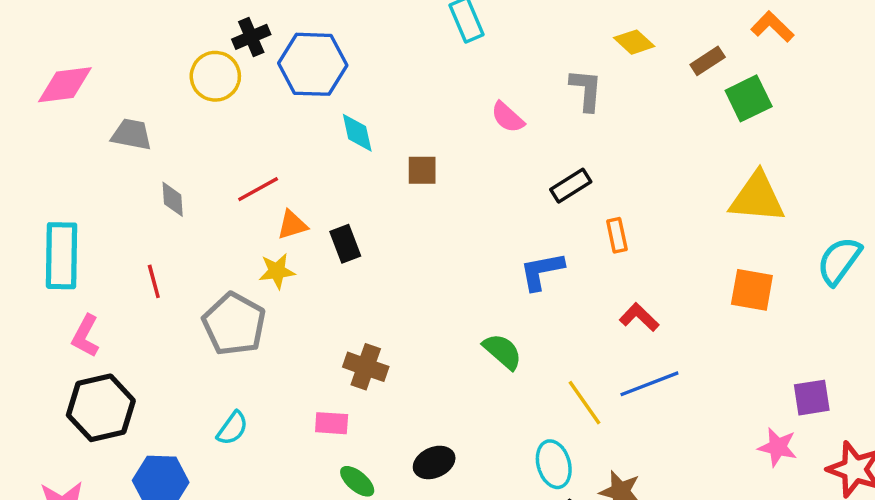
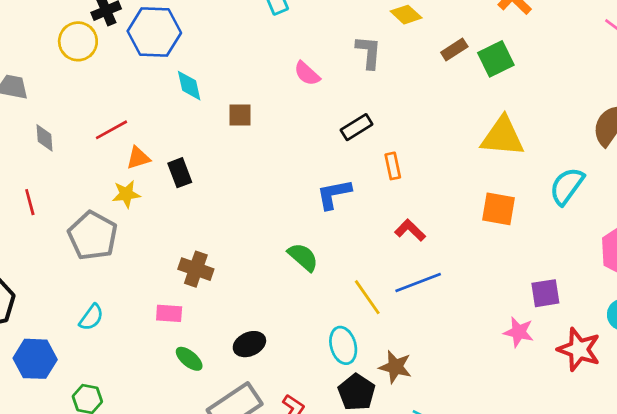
brown rectangle: (708, 61) -> (454, 49), moved

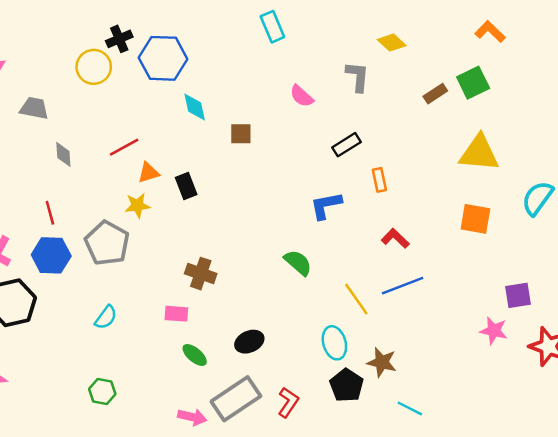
brown rectangle: (454, 49) -> (435, 94), moved
blue hexagon: (35, 359) -> (51, 255), moved

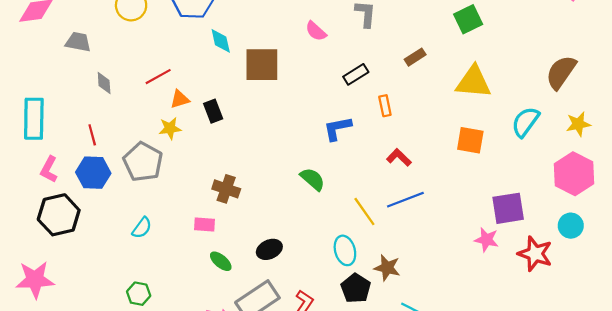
brown rectangle: (435, 94) -> (415, 57), moved
brown square: (241, 134) -> (262, 65), size x1.8
purple square: (518, 295) -> (508, 208), size x1.4

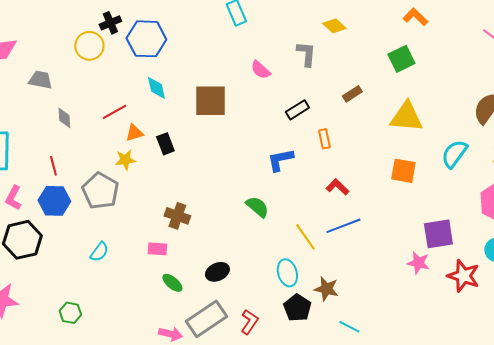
cyan diamond: (221, 41) -> (156, 88), moved
green hexagon: (139, 294) -> (70, 313), moved

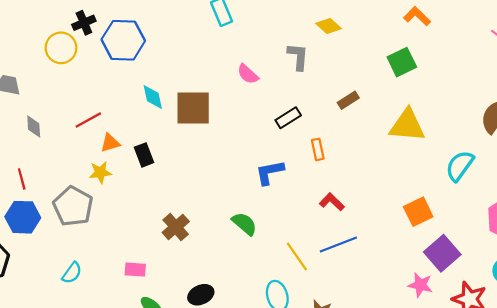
cyan diamond: (156, 88) -> (153, 97), moved
orange square: (403, 171) -> (418, 212), moved, turned -36
brown cross: (177, 216) -> (176, 227), moved, turned 30
purple square: (438, 234) -> (442, 253), turned -32

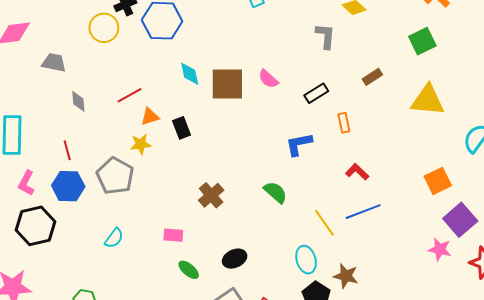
pink semicircle: (248, 74) -> (268, 79), moved

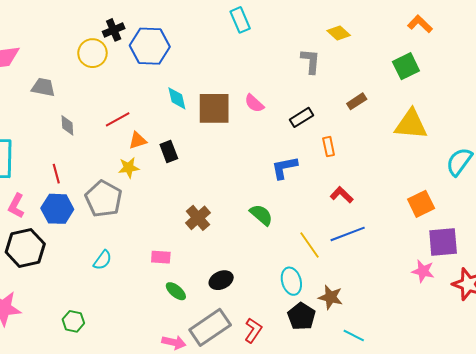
purple square: (460, 220) -> (443, 242), turned 36

